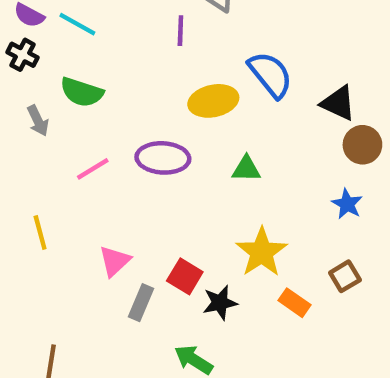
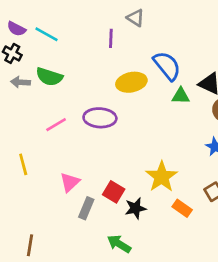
gray arrow: (38, 121) -> (20, 82), moved, turned 120
green triangle: (246, 169) -> (181, 96), moved

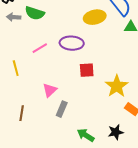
yellow line: (23, 164) -> (16, 68), moved
red square: (114, 192) -> (87, 70), moved, turned -35
black star: (136, 208) -> (116, 132), moved
brown line: (30, 245) -> (22, 113), moved

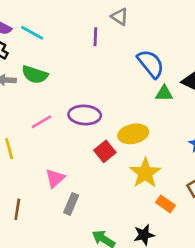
yellow ellipse: (95, 17) -> (133, 134), moved
red square: (87, 70) -> (105, 151), turned -35

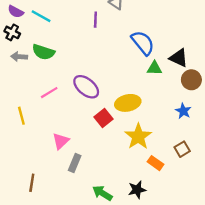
purple ellipse: (85, 115) -> (86, 87), turned 36
brown line: (17, 209) -> (32, 183), moved

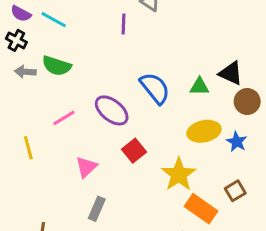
blue semicircle: (143, 43) -> (155, 88), moved
yellow ellipse: (128, 103) -> (204, 131), moved
pink triangle: (61, 141) -> (86, 167), moved
orange rectangle: (156, 163) -> (201, 209), size x1.5

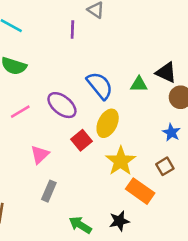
yellow ellipse: (204, 131) -> (108, 123), moved, turned -52
brown square: (235, 191) -> (165, 166), moved

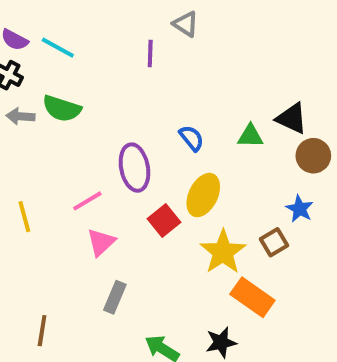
blue semicircle: (100, 86) -> (191, 138), size x0.6
purple ellipse: (62, 105) -> (134, 168), turned 40
pink line: (20, 112) -> (87, 201), moved
brown square: (165, 166) -> (274, 242), moved

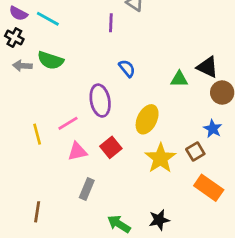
blue semicircle: (191, 138) -> (127, 68), moved
yellow line: (24, 217) -> (37, 134), moved
red square: (164, 221) -> (111, 147), moved
pink triangle: (101, 242) -> (77, 152), turned 30
orange rectangle: (252, 297) -> (209, 188), moved

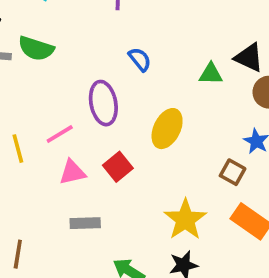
brown square: (195, 152) -> (233, 172), turned -30
yellow star: (160, 158) -> (185, 220), moved
gray rectangle: (87, 189) -> (85, 223), turned 65

